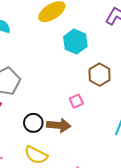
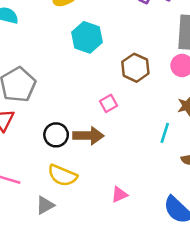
cyan hexagon: (75, 42) -> (87, 37), moved

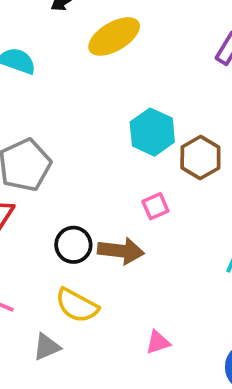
cyan hexagon: (87, 37) -> (152, 132), moved

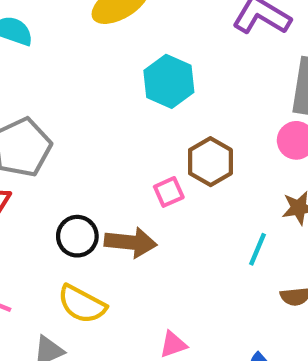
cyan hexagon: (152, 132) -> (169, 81), moved
brown hexagon: (200, 158) -> (210, 162), moved

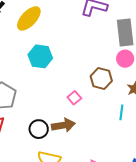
cyan hexagon: (169, 81) -> (40, 56), moved
brown hexagon: (210, 162) -> (101, 79), moved

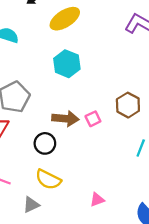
brown arrow: (63, 125) -> (65, 119), moved

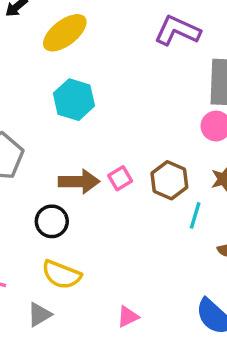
brown hexagon: (128, 105) -> (169, 180), moved
pink triangle: (97, 200) -> (128, 317), moved

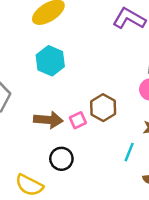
brown hexagon: (169, 180) -> (103, 108), moved
black circle: (52, 221) -> (61, 159), moved

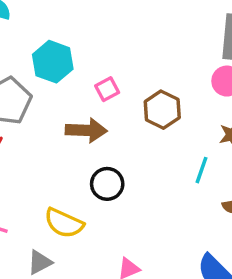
cyan hexagon: (50, 61) -> (53, 62), moved
pink square: (78, 120) -> (107, 89), moved

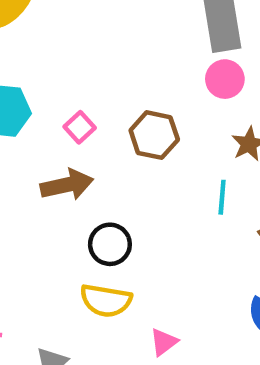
yellow semicircle: (64, 223) -> (106, 300), moved

